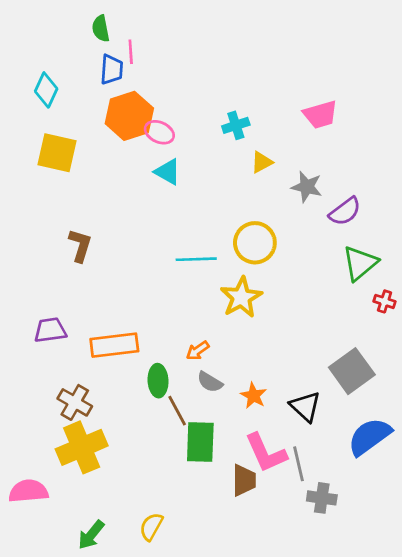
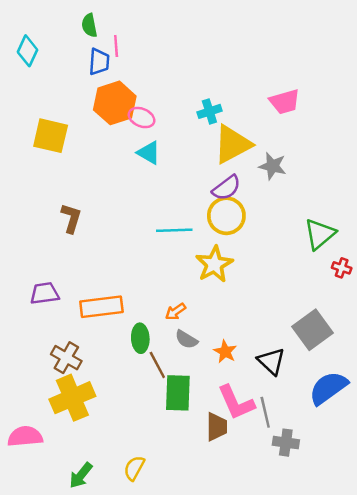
cyan diamond: (46, 90) -> (28, 51), moved
yellow triangle: (262, 162) -> (232, 144), size x2.0
purple semicircle: (345, 211) -> (226, 188), moved

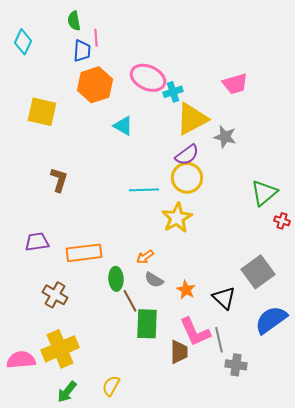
pink ellipse: (142, 118) -> (148, 78), moved, size x1.6
yellow cross: (72, 398) -> (60, 349), moved

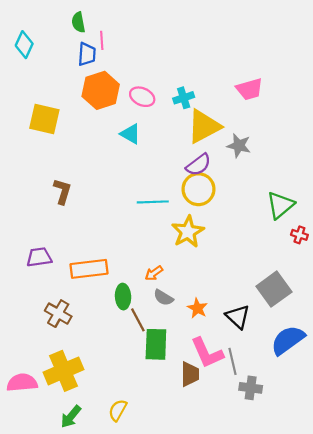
pink ellipse: (148, 78) -> (142, 97), moved, size x0.7

